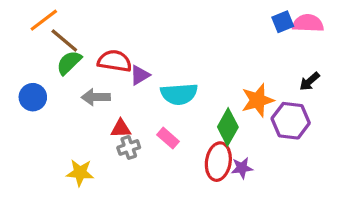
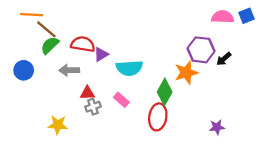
orange line: (44, 20) -> (32, 15), turned 40
blue square: (283, 22) -> (246, 16), moved
purple hexagon: (291, 121) -> (201, 50), moved
purple star: (242, 168) -> (217, 127), moved

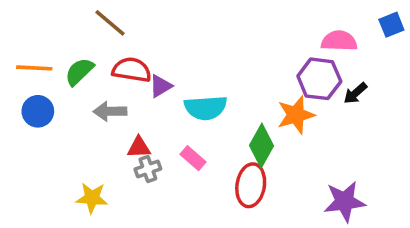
orange line: (32, 15) -> (34, 68), moved
pink semicircle: (223, 17) -> (339, 41), moved
brown line: (46, 29) -> (110, 23), moved
purple star: (217, 127) -> (345, 202), size x1.6

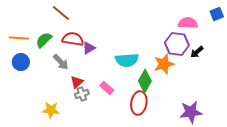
cyan semicircle: (206, 108) -> (127, 60), moved
gray arrow: (110, 111) -> (61, 62), turned -132
red triangle: (139, 147) -> (77, 82), turned -40

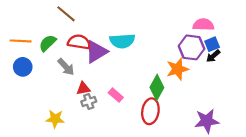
blue square: (217, 14) -> (212, 44), moved
purple triangle: (89, 48) -> (96, 52), size x1.6
cyan semicircle: (127, 60) -> (122, 41), moved
red triangle: (77, 82) -> (83, 89), turned 32

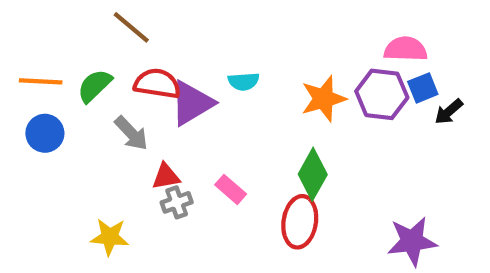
cyan semicircle: (122, 41) -> (244, 81), size x0.6
black arrow: (213, 56) -> (449, 112), moved
orange star: (177, 69) -> (323, 99), moved

